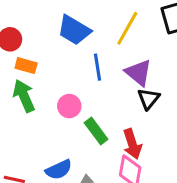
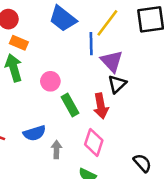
blue line: (98, 67) -> (91, 44), moved
red arrow: (132, 144) -> (101, 106), moved

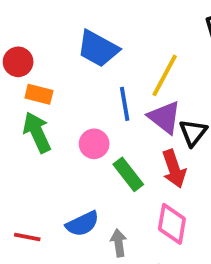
yellow line: (107, 23) -> (165, 75), moved
blue line: (91, 44) -> (125, 104), moved
purple triangle: (112, 61) -> (165, 117), moved

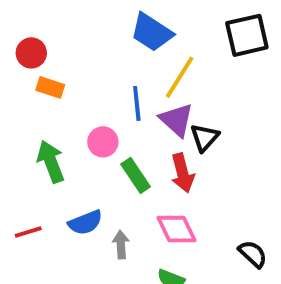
blue trapezoid: (98, 49) -> (152, 32), moved
green arrow: (37, 132) -> (51, 162), moved
pink diamond: (172, 224) -> (177, 229), turned -39
red line: (27, 237) -> (28, 232), turned -32

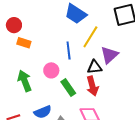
purple triangle: (177, 120) -> (109, 55), moved, turned 36
black triangle: (205, 137) -> (95, 67), moved, turned 42

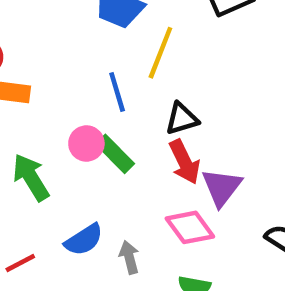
purple triangle: (109, 55) -> (222, 187), moved
green rectangle: (68, 88) -> (115, 154), moved

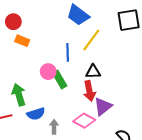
green arrow: (31, 177) -> (19, 95), moved
pink diamond: (190, 227) -> (84, 121), turned -40

